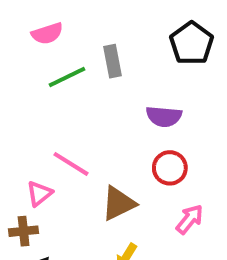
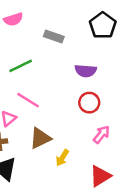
gray rectangle: (112, 61) -> (54, 36), turned -60
green line: (67, 77) -> (21, 66), moved
brown triangle: (118, 203) -> (40, 138), moved

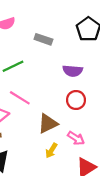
pink arrow: (102, 134) -> (76, 138), moved, turned 84
brown triangle: (40, 138) -> (48, 124), moved

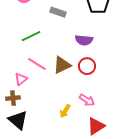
brown triangle: (48, 124) -> (62, 65), moved

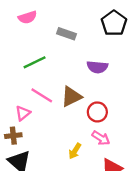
red circle: (87, 66) -> (97, 112), moved

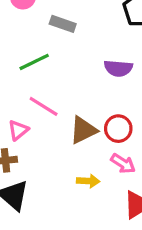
gray rectangle: (67, 34) -> (63, 24), moved
brown triangle: (71, 97) -> (83, 130), moved
yellow arrow: (75, 151) -> (88, 181), turned -119

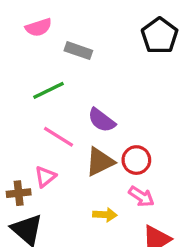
purple semicircle: (118, 68) -> (102, 120), moved, turned 32
pink triangle: (18, 130) -> (45, 177), moved

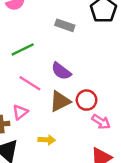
gray rectangle: (78, 51) -> (65, 25), moved
pink arrow: (141, 196) -> (101, 122), moved
yellow arrow: (105, 215) -> (47, 140), moved

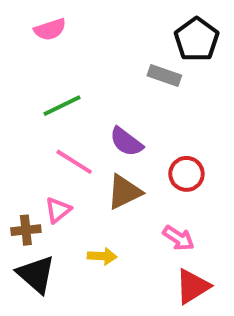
gray rectangle: (65, 25) -> (164, 76), moved
red circle: (87, 100) -> (186, 174), moved
pink arrow: (101, 122) -> (178, 238), moved

